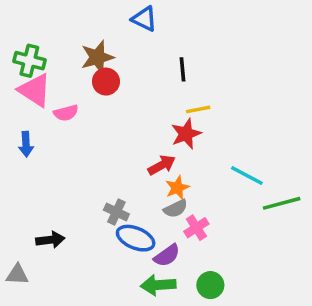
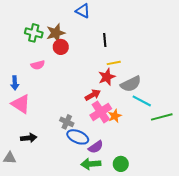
green cross: (29, 61) -> (34, 33), moved
pink triangle: (35, 90) -> (21, 104), moved
orange star: (177, 188) -> (115, 116), moved
gray semicircle: (176, 209) -> (131, 84), moved, size x1.5
pink cross: (196, 228) -> (101, 112), moved, size x1.5

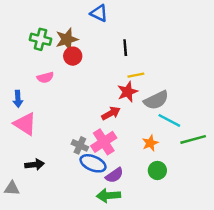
pink cross: (101, 112) -> (104, 142), moved
orange star: (115, 116) -> (150, 143), moved
green circle: (121, 164) -> (157, 170), moved

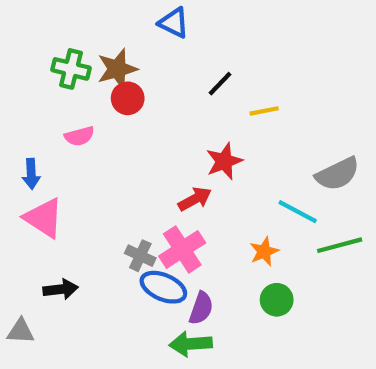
black line: (125, 48) -> (220, 84), turned 49
yellow line: (136, 75) -> (264, 111), moved
gray semicircle: (156, 100) -> (338, 174), moved
purple semicircle: (114, 175) -> (201, 308), turned -36

